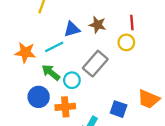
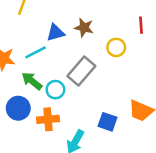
red line: (132, 22) -> (141, 25), moved

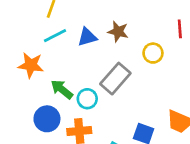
cyan line: (36, 52) -> (55, 36), moved

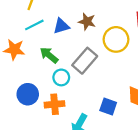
yellow circle: (153, 53) -> (116, 39), size x1.5
green arrow: (62, 89) -> (49, 55), moved

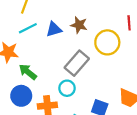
green arrow: (49, 55) -> (28, 72), moved
cyan circle: (61, 77) -> (67, 88), moved

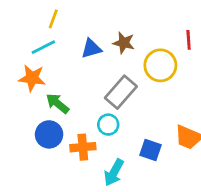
cyan line: (28, 28) -> (43, 47), moved

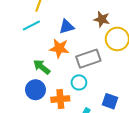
brown star: (124, 43) -> (102, 19), moved
orange star: (32, 78) -> (59, 48), moved
gray rectangle: (121, 92) -> (88, 59), turned 30

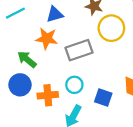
cyan circle: (79, 82) -> (74, 85), moved

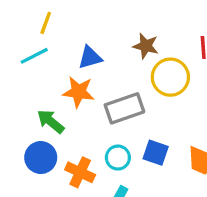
orange cross: (48, 95) -> (80, 172), turned 30
blue square: (103, 98) -> (156, 153), moved

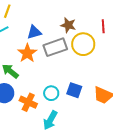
orange star: (78, 92) -> (27, 53), turned 30
gray rectangle: (124, 108) -> (55, 47), moved

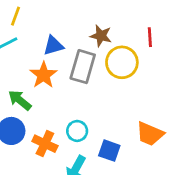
gray rectangle: (55, 47) -> (83, 67), turned -55
blue square: (74, 90) -> (109, 151), moved

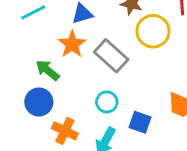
gray rectangle: (83, 67) -> (111, 56), moved, turned -64
orange cross: (45, 144) -> (65, 131), moved

